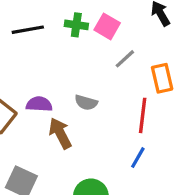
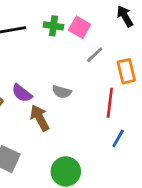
purple semicircle: (39, 104) -> (22, 93), turned -145
blue line: (138, 158) -> (118, 138), moved

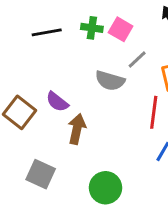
gray semicircle: (62, 92) -> (110, 81), moved, size x1.4
brown arrow: (40, 118) -> (77, 129), turned 40

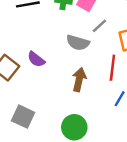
brown arrow: (77, 129) -> (79, 80), moved

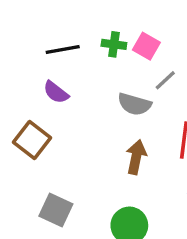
purple semicircle: (36, 59) -> (56, 92), moved

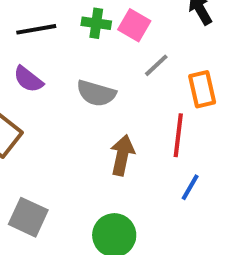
gray semicircle: (134, 104) -> (96, 93), moved

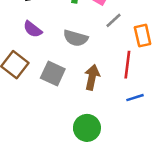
blue line: (190, 187) -> (135, 98), turned 42
gray square: (28, 217) -> (53, 74), moved

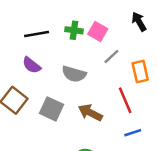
red line: (127, 65) -> (125, 100), turned -30
brown arrow: (92, 77) -> (90, 113), turned -75

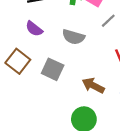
brown arrow: (90, 113) -> (93, 86), moved

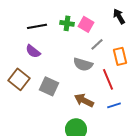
gray semicircle: (73, 37) -> (83, 64), moved

